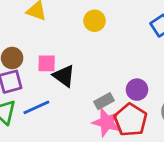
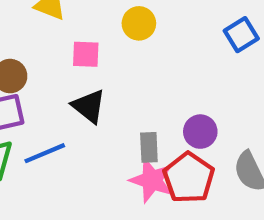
pink square: (47, 63) -> (86, 54), moved
gray rectangle: (104, 101) -> (149, 147), turned -66

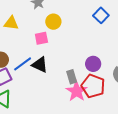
pink square: (86, 54) -> (41, 38), moved
blue line: (45, 153) -> (23, 64), moved
pink star: (152, 180) -> (77, 91), turned 30

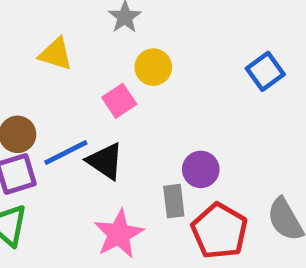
pink square: (41, 38) -> (119, 101), turned -32
purple circle: (93, 64) -> (201, 169), moved
pink star: (77, 91) -> (119, 234), moved

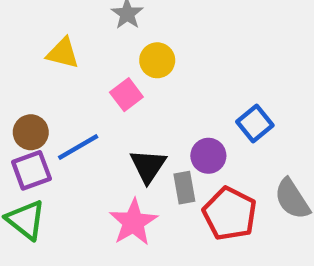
blue square: (265, 71) -> (255, 123), moved
black triangle: (105, 161) -> (148, 166), moved, turned 33

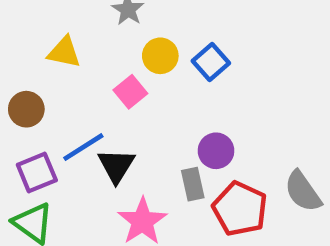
blue square: (255, 123) -> (211, 62), moved
brown circle: (31, 132) -> (26, 109), moved
black triangle: (148, 166) -> (116, 166), moved

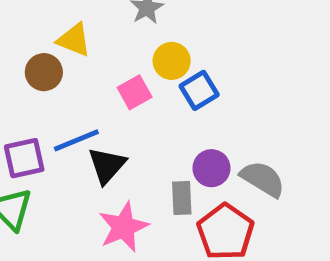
blue square: (211, 62) -> (199, 90), moved
brown circle: (26, 109) -> (44, 72), moved
gray semicircle: (303, 191) -> (263, 179), moved, turned 147

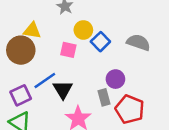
brown circle: (44, 72) -> (21, 50), size x1.5
pink square: (135, 92) -> (68, 50), turned -35
gray semicircle: (263, 179) -> (138, 42), moved

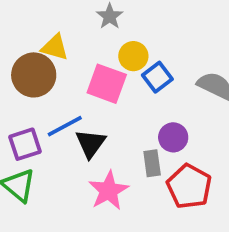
pink square: (68, 50) -> (107, 84), size x1.5

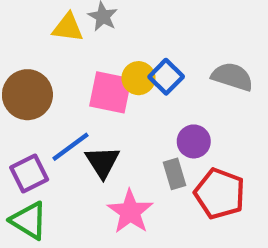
yellow triangle: (55, 47) -> (68, 27), moved
yellow circle: (133, 56) -> (139, 78), moved

